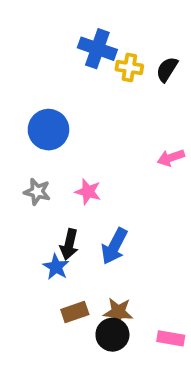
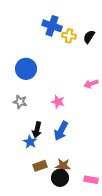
pink star: (88, 192) -> (58, 102), moved

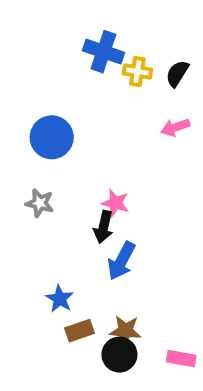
pink arrow: (91, 84) -> (175, 127), moved
black arrow: (37, 130) -> (103, 227), moved
blue star: (30, 142) -> (60, 299), moved

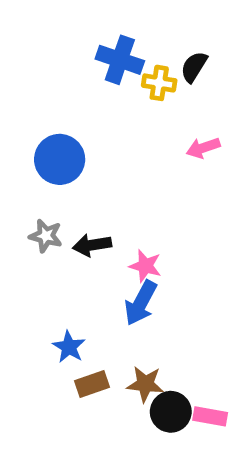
black semicircle: (177, 74) -> (194, 67), moved
pink star: (115, 203) -> (145, 266), moved
black arrow: (103, 227) -> (92, 245), moved, turned 68
black circle: (119, 355) -> (171, 412), moved

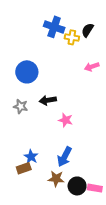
black arrow: (92, 245) -> (48, 100), moved
blue arrow: (141, 303) -> (65, 157), moved
brown rectangle: (92, 384) -> (24, 168), moved
brown star: (145, 384) -> (56, 179), moved

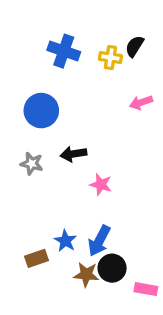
blue cross: (54, 27) -> (64, 51), moved
blue star: (31, 157) -> (65, 241), moved
black circle: (77, 186) -> (112, 268), moved

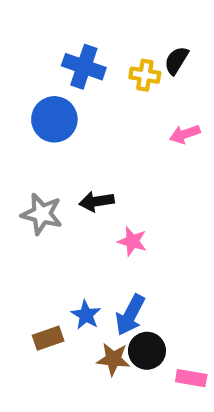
blue circle: (41, 111) -> (54, 119), moved
gray star: (32, 164) -> (42, 214), size x1.4

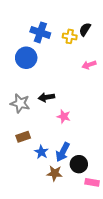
brown rectangle: (48, 338) -> (23, 137), moved
black circle: (147, 351) -> (79, 164), moved

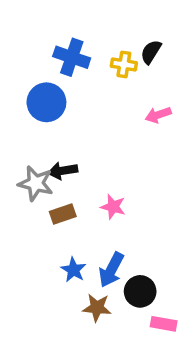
black arrow: (46, 97) -> (63, 171), moved
brown rectangle: (23, 137) -> (63, 214), moved

